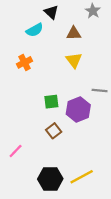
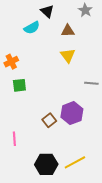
orange cross: (24, 62) -> (11, 62), moved
green square: (51, 102) -> (19, 85), moved
purple hexagon: (78, 110) -> (72, 113), moved
pink line: (16, 151) -> (14, 139), turned -48

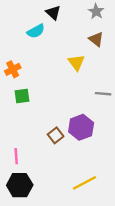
brown triangle: (68, 31) -> (96, 39), moved, turned 40
black hexagon: (46, 164) -> (20, 185), moved

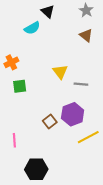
yellow triangle: (76, 62) -> (60, 72), moved
gray line: (103, 94) -> (81, 84), moved
yellow line: (85, 183) -> (88, 137), moved
black hexagon: (20, 185) -> (36, 169), moved

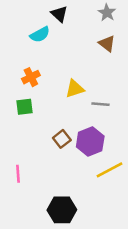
orange cross: (11, 62) -> (31, 77), moved
yellow triangle: (60, 72) -> (75, 89), turned 49
brown square: (50, 122) -> (62, 139), moved
black hexagon: (36, 169) -> (62, 210), moved

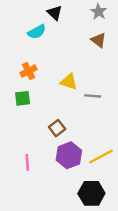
yellow triangle: (75, 89) -> (69, 82), turned 36
purple hexagon: (90, 142) -> (69, 155), moved
pink line: (18, 174) -> (27, 162), moved
black hexagon: (62, 210) -> (91, 193), moved

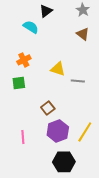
black triangle: (55, 13) -> (46, 11), turned 40
cyan semicircle: (37, 32) -> (31, 27), turned -119
yellow line: (101, 157) -> (85, 132), turned -30
black hexagon: (91, 193) -> (64, 162), moved

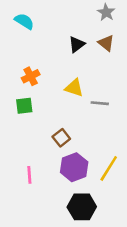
black triangle: (46, 11) -> (77, 44), moved
cyan semicircle: (31, 27) -> (24, 21), moved

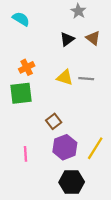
gray star: (106, 12) -> (78, 11), moved
gray line: (100, 103) -> (86, 79), moved
green square: (24, 106) -> (21, 93), size x1.5

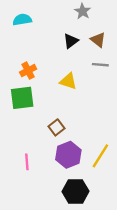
cyan semicircle: (21, 19) -> (22, 20), turned -42
gray line: (86, 79) -> (100, 65), moved

